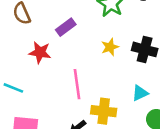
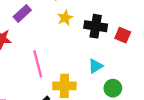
yellow star: (110, 47) -> (65, 18), moved

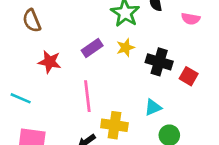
purple rectangle: (22, 13) -> (92, 48), moved

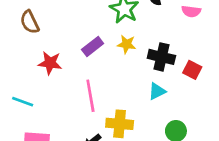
yellow star: (126, 48) -> (127, 44), turned 30
cyan triangle: (153, 107) -> (157, 91), moved

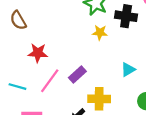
purple rectangle: (93, 47) -> (77, 75), moved
black cross: (161, 57) -> (126, 16), moved
pink line: (90, 96) -> (50, 81), moved, turned 50

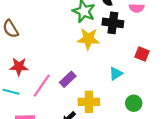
yellow star: (100, 32) -> (88, 39), size x1.5
red star: (38, 53) -> (19, 67), moved

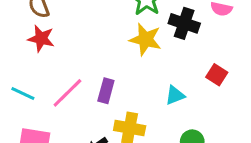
red star: (19, 67) -> (41, 39), moved
purple rectangle: (68, 79) -> (106, 91), turned -42

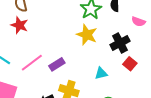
black cross: (184, 23) -> (120, 43), moved, turned 36
purple rectangle: (106, 91) -> (57, 64), turned 35

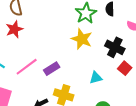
red star: (19, 25) -> (14, 29), turned 30
black cross: (120, 43) -> (115, 47), turned -36

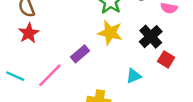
black cross: (115, 47) -> (151, 37), turned 30
purple rectangle: (52, 69) -> (80, 54), moved

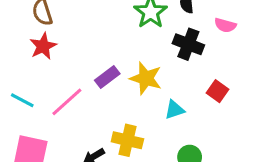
yellow star: (110, 33) -> (146, 78), moved
black cross: (151, 37) -> (188, 44), moved, turned -30

